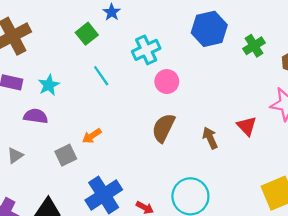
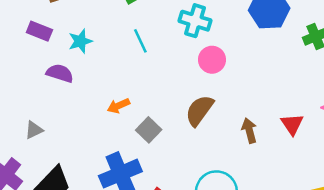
cyan cross: (146, 50) -> (195, 21), turned 32
gray triangle: (15, 155) -> (34, 130), moved
gray square: (66, 155) -> (149, 130), moved, turned -30

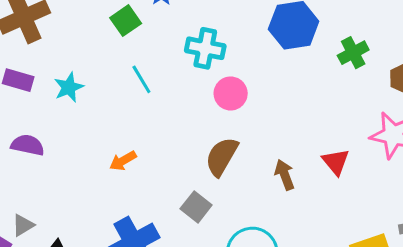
purple semicircle: (60, 73) -> (28, 145), moved
gray triangle: (34, 130) -> (23, 225), moved
gray square: (149, 130) -> (196, 207), moved

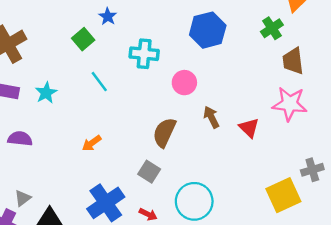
green cross: (353, 53) -> (272, 28), moved
pink circle: (231, 93) -> (184, 83), moved
brown arrow: (285, 175) -> (211, 117), moved

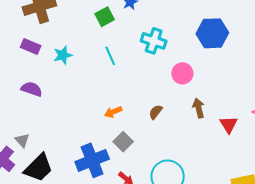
brown semicircle: (164, 133) -> (156, 112), size x0.6
orange arrow: (92, 143) -> (113, 112), moved
gray square: (149, 172) -> (123, 142), moved
gray triangle: (23, 198) -> (22, 140), turned -49

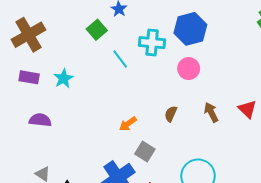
blue hexagon: (212, 33) -> (190, 29), moved
cyan line: (110, 56) -> (120, 59), moved
brown arrow: (199, 108) -> (211, 112), moved

